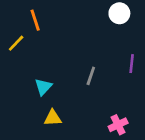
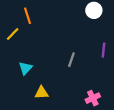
cyan triangle: (43, 87) -> (25, 68), moved

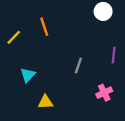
orange line: (28, 16) -> (44, 27), moved
pink cross: (93, 98) -> (104, 93), moved

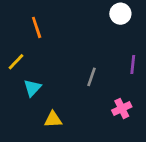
orange line: (44, 27) -> (37, 27), moved
yellow line: (14, 37) -> (16, 62), moved

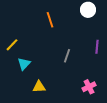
orange line: (37, 27) -> (50, 20), moved
pink cross: (122, 108) -> (89, 87), moved

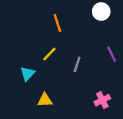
yellow line: (12, 45) -> (49, 54), moved
purple line: (97, 47) -> (112, 54), turned -32

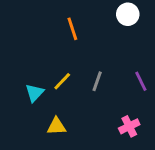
yellow line: (49, 54) -> (62, 81), moved
purple line: (112, 54) -> (141, 81), moved

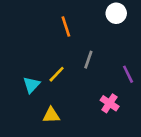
gray line: (97, 81) -> (88, 60), moved
pink cross: (129, 126) -> (110, 103), moved, turned -30

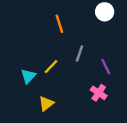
purple line: (128, 74) -> (106, 67), moved
yellow triangle: (51, 115) -> (46, 104), turned -35

